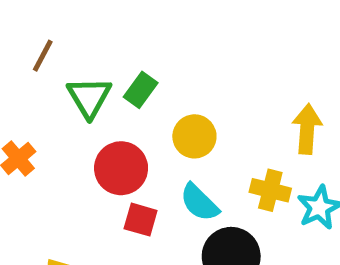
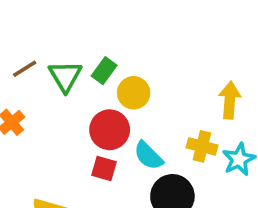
brown line: (43, 56) -> (25, 69), moved, turned 30
yellow circle: (194, 136) -> (134, 93), moved
red circle: (121, 168) -> (110, 130), moved

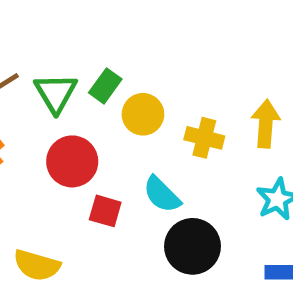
red circle: (110, 130) -> (72, 161), moved
yellow cross: (202, 146) -> (204, 138), moved

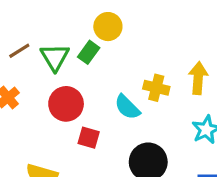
yellow circle: (143, 114) -> (108, 27), moved
cyan semicircle: (162, 194) -> (127, 107), moved

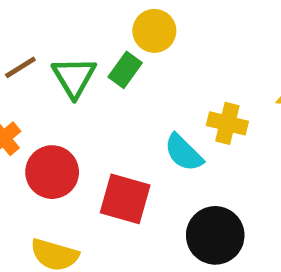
red circle: (66, 104) -> (52, 172), moved
red square: (89, 138) -> (125, 199), size x1.5

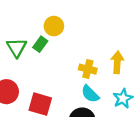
cyan semicircle: (184, 153) -> (90, 94), moved

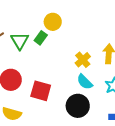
yellow cross: (88, 69) -> (83, 60), turned 35

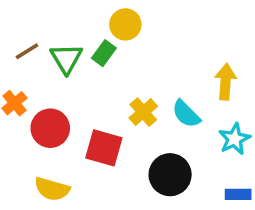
yellow cross: (83, 60) -> (143, 112), moved
cyan semicircle: (85, 82) -> (186, 114), moved

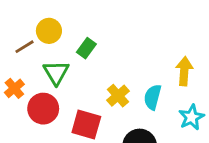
yellow circle: (125, 24) -> (49, 31), moved
green triangle: (66, 58) -> (56, 73), moved
cyan semicircle: (186, 114) -> (153, 97), turned 60

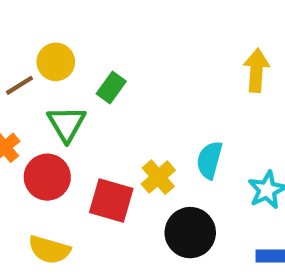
yellow arrow: (184, 71) -> (256, 70), moved
yellow cross: (118, 96) -> (158, 177), moved

